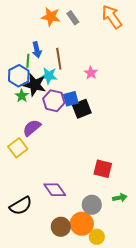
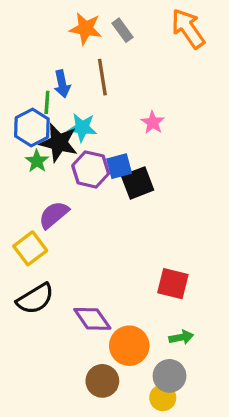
brown line: (59, 59) -> (102, 77), moved
green arrow: (120, 198) -> (181, 337), moved
gray circle: (92, 205) -> (169, 376), moved
black semicircle: (21, 206) -> (35, 299), moved
orange circle: (82, 224) -> (129, 346), moved

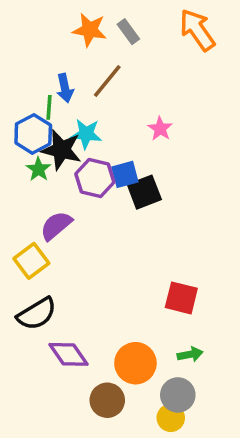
brown line: (102, 77) -> (107, 81), turned 48
purple diamond: (92, 319) -> (68, 354), moved

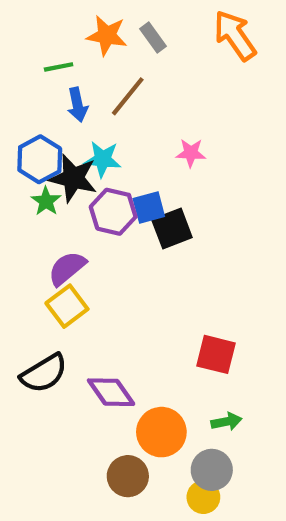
green line: (49, 107) -> (59, 67), moved, turned 75
pink star: (160, 129) -> (191, 153), turned -30
yellow square: (31, 261) -> (67, 306), moved
purple diamond: (68, 354) -> (111, 392), moved

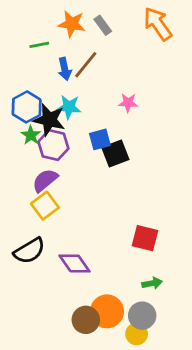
blue arrow: (77, 105) -> (65, 69), moved
purple hexagon: (113, 212) -> (53, 145), moved
orange circle: (161, 432) -> (107, 311), moved

